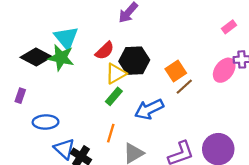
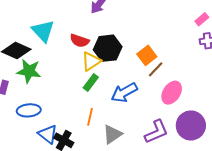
pink rectangle: (229, 27) -> (202, 19), moved
red semicircle: (105, 51) -> (79, 41), turned 66
green star: (61, 58) -> (29, 71), moved
pink ellipse: (224, 70) -> (172, 93), moved

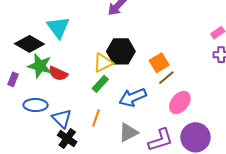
red semicircle: (79, 41) -> (58, 74), moved
blue triangle: (48, 134) -> (62, 119), moved
gray triangle: (112, 134) -> (128, 132), moved

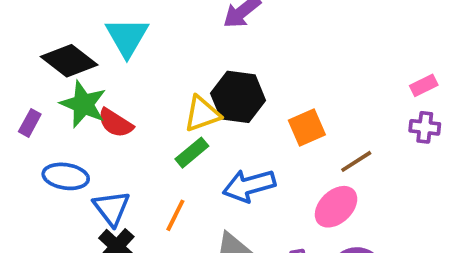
brown line: (166, 78) -> (356, 161), moved

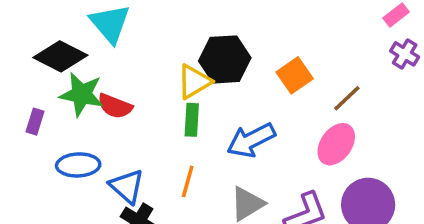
purple cross: (425, 127) -> (405, 54), turned 36
green rectangle: (192, 153) -> (192, 120), turned -36

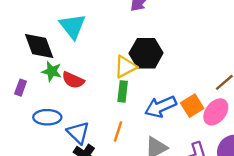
black diamond: (60, 56) -> (39, 46), turned 40
orange square: (295, 75) -> (192, 106), moved
green star: (82, 94) -> (52, 71), size x0.7

